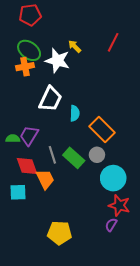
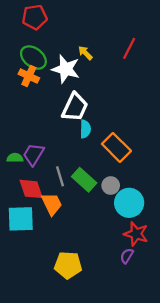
orange cross: (25, 67) -> (29, 76), turned 36
white trapezoid: (50, 99) -> (75, 107), moved
gray circle: (97, 155) -> (111, 186), moved
cyan square: (18, 192) -> (21, 219), size x1.4

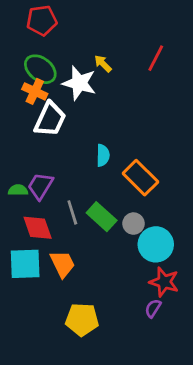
white trapezoid: (75, 107) -> (50, 119), moved
orange trapezoid: (52, 204) -> (63, 264), moved

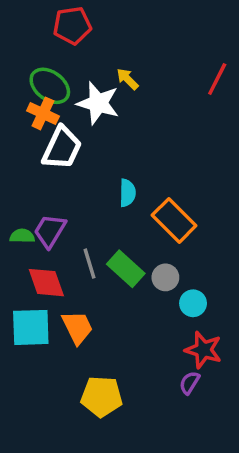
red pentagon: (42, 20) -> (72, 25), moved
red line: (156, 58) -> (217, 79), moved
cyan circle: (156, 244) -> (193, 303), size x0.6

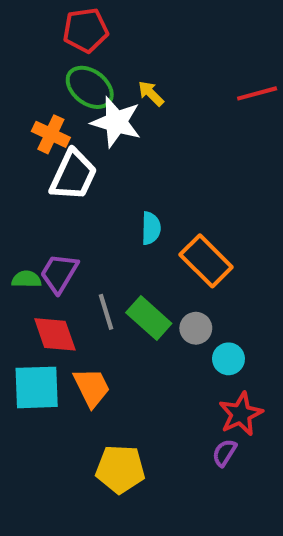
red line: (217, 79) -> (257, 93), turned 48
green ellipse: (50, 86) -> (90, 87), moved
red star: (203, 350) -> (241, 414), turned 30

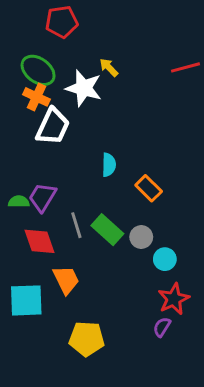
green ellipse: (90, 87) -> (38, 70), moved
orange rectangle: (206, 261) -> (149, 188), size x0.7
cyan square: (37, 387) -> (26, 300), moved

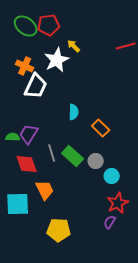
red pentagon: (62, 22) -> (49, 25), moved
green ellipse: (38, 70) -> (26, 26), moved
white star: (84, 88) -> (57, 60), turned 30

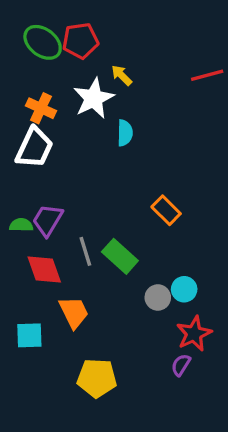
white trapezoid: (36, 86) -> (34, 148), moved
cyan semicircle: (74, 112) -> (125, 133), moved
gray circle: (96, 161) -> (158, 297), moved
cyan square: (18, 204) -> (29, 335), size x0.7

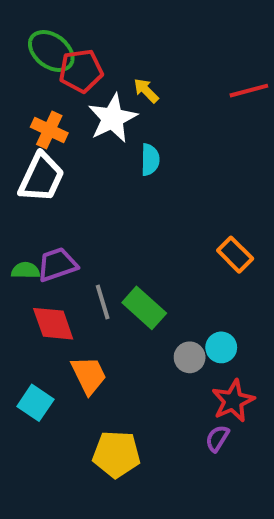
red pentagon: (80, 41) -> (81, 71), moved
orange rectangle: (166, 210) -> (235, 255), moved
purple trapezoid: (48, 220) -> (57, 264), turned 40
cyan square: (29, 335) -> (35, 403), turned 36

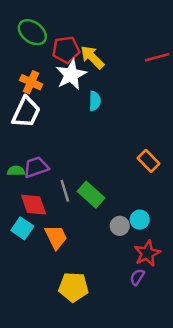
red pentagon: (81, 71) -> (66, 50), moved
yellow arrow: (146, 91) -> (92, 57), size x1.5
cyan square: (35, 403) -> (22, 228), moved

